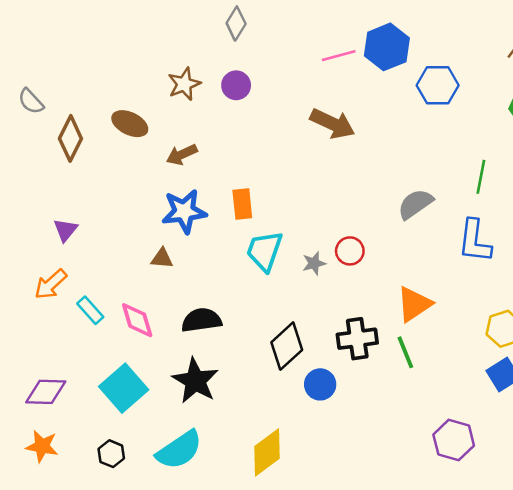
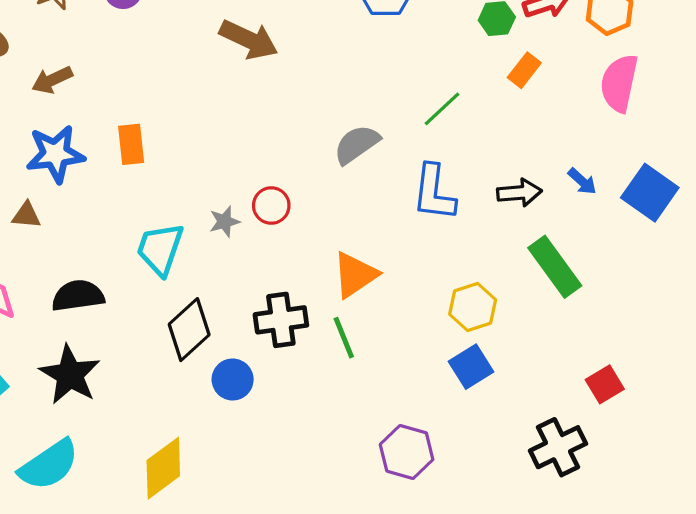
green line: (481, 177) -> (442, 109), turned 36
cyan trapezoid: (265, 251) -> (160, 249), moved

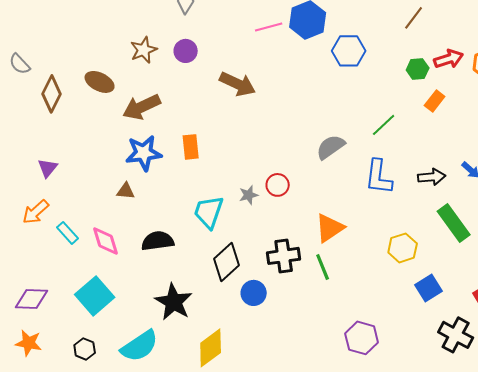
brown arrow: (249, 40) -> (238, 84), moved
brown arrow: (52, 80) -> (142, 107), size x1.5
blue square: (471, 367) -> (429, 288), moved
black star: (70, 375) -> (174, 302), moved
black cross: (558, 447) -> (456, 335), turned -36

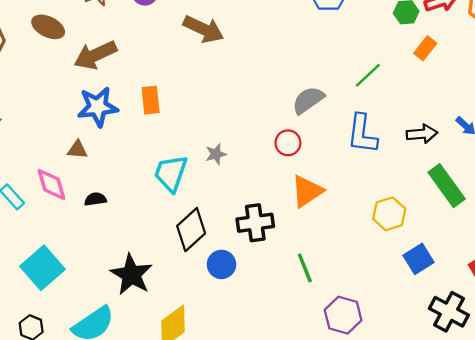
red circle: (278, 185) -> (288, 143), moved
pink diamond: (106, 241) -> (51, 185), moved
black semicircle: (158, 241) -> (95, 199), moved, size x0.6
green line: (323, 267) -> (305, 268), moved

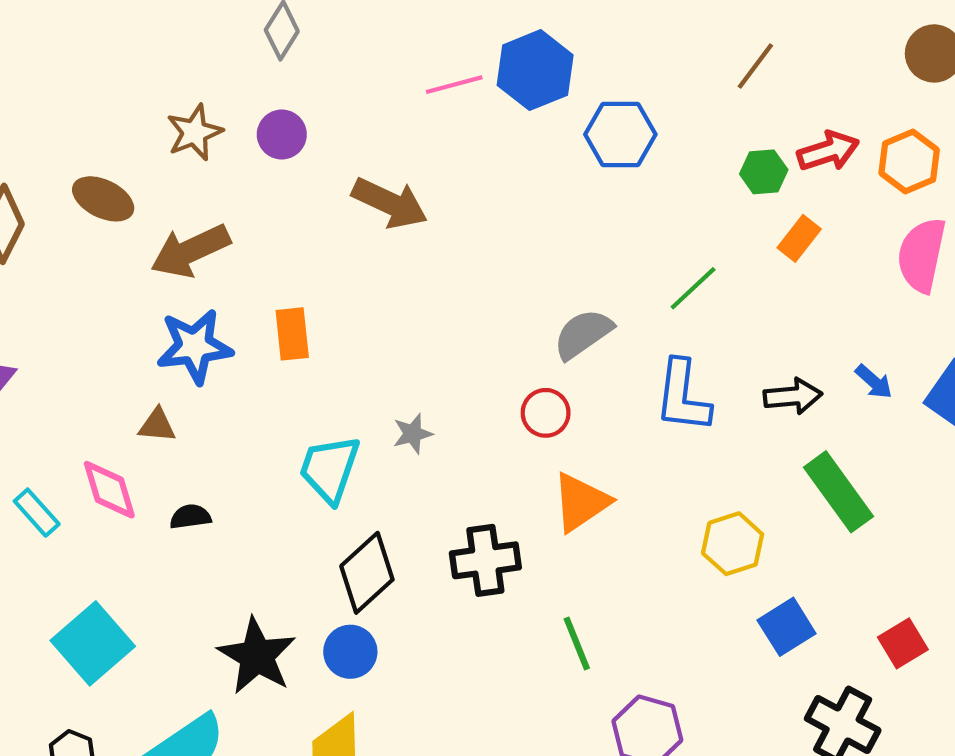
blue circle: (221, 264) -> (350, 652), moved

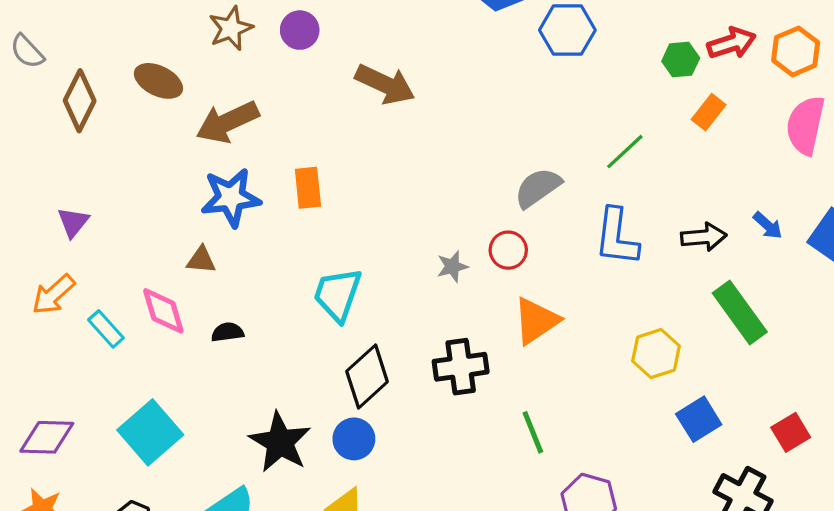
gray star: (413, 434) -> (452, 267), moved

